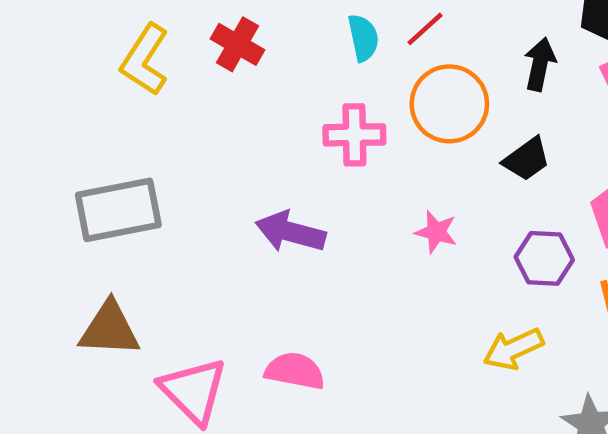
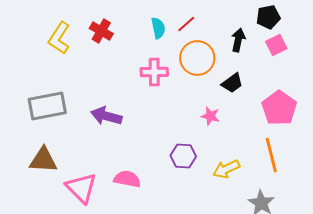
purple arrow: (290, 232) -> (106, 116), moved
pink star: (436, 232) -> (210, 116), moved
purple hexagon: (544, 258) -> (183, 156), moved

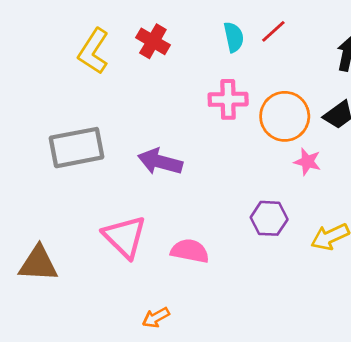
orange circle: (197, 58) -> (285, 116), moved
brown triangle: (43, 160) -> (38, 264), moved
pink triangle: (81, 188) -> (125, 237), moved

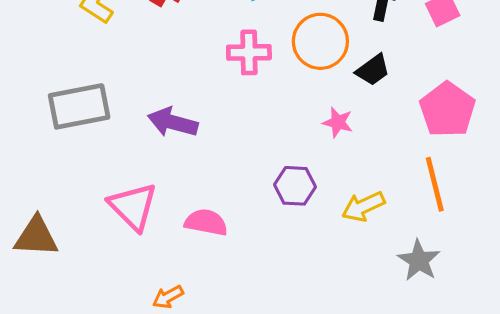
orange circle: (285, 116) -> (320, 41), moved

